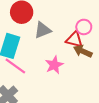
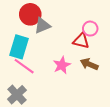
gray triangle: (43, 30) -> (42, 26), moved
brown arrow: (83, 51) -> (89, 64), moved

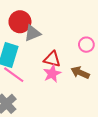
pink circle: (90, 29) -> (86, 45), moved
red triangle: (81, 41) -> (52, 59), moved

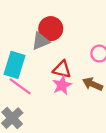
red circle: (20, 22) -> (51, 29), moved

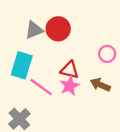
gray triangle: (41, 41) -> (34, 30), moved
pink line: (20, 86) -> (41, 87), moved

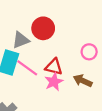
gray triangle: (34, 30) -> (21, 40), moved
pink line: (41, 87) -> (27, 68), moved

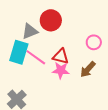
brown arrow: (83, 81) -> (88, 69), turned -72
pink star: (54, 82) -> (61, 70), turned 30

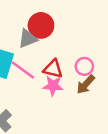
gray triangle: (30, 31) -> (28, 39), moved
pink circle: (94, 42) -> (84, 66), moved

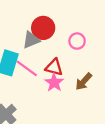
pink circle: (84, 66) -> (77, 41), moved
pink star: (53, 86) -> (54, 83), turned 30

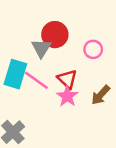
gray triangle: (31, 40) -> (41, 48), turned -36
red triangle: (54, 67) -> (67, 79), turned 30

